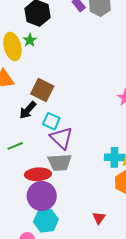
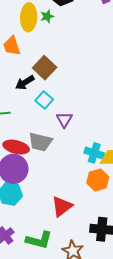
purple triangle: (61, 138) -> (64, 120), moved, size x0.7
red triangle: (99, 218) -> (62, 206), size x1.6

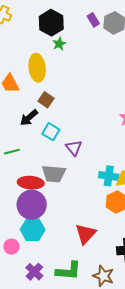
green star: (47, 16) -> (59, 44), moved
yellow ellipse: (29, 17) -> (37, 68), moved
brown square: (45, 68) -> (46, 100), size x0.7

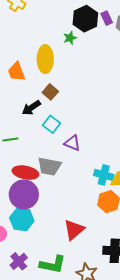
black hexagon: (51, 23) -> (85, 19), moved
purple triangle: (74, 148) -> (72, 143), turned -36

